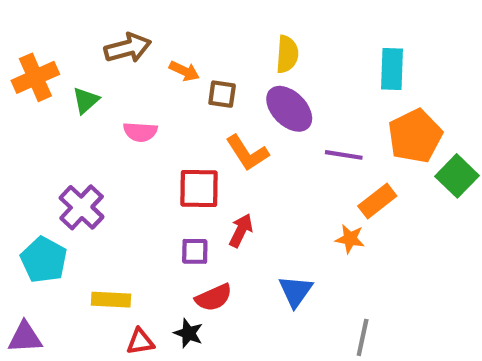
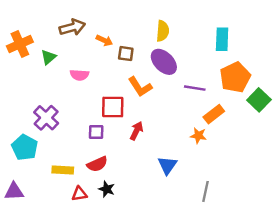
purple square: (195, 251) -> (96, 132), moved
red semicircle: (214, 298) -> (97, 164), moved

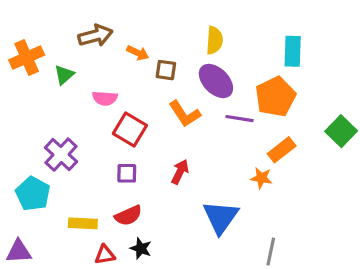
orange pentagon: (235, 77) -> (275, 97), moved
purple line: (195, 88) -> (239, 119), moved
red square: (113, 107) -> (130, 130), moved, turned 30
blue triangle: (167, 165) -> (221, 217), size x1.4

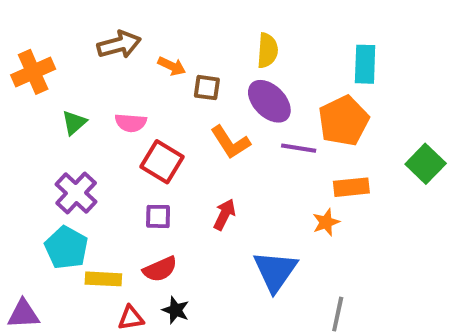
green triangle: (64, 75) -> (74, 123), moved
orange rectangle: (282, 150) -> (351, 187), turned 32
orange star: (261, 178) -> (326, 222), turned -30
cyan pentagon: (33, 194) -> (66, 248), moved

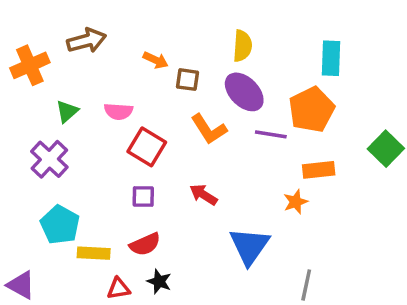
brown arrow: (119, 45) -> (87, 41), moved
purple cross: (76, 193) -> (49, 159), moved
red arrow: (224, 214) -> (203, 195), turned -84
purple triangle: (23, 314) -> (21, 285), turned 32

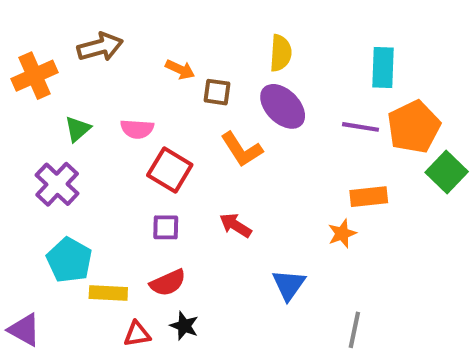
orange pentagon: (312, 110) -> (414, 127), moved
purple line: (271, 134) -> (361, 127), moved
blue triangle: (250, 246) -> (289, 285), size x0.7

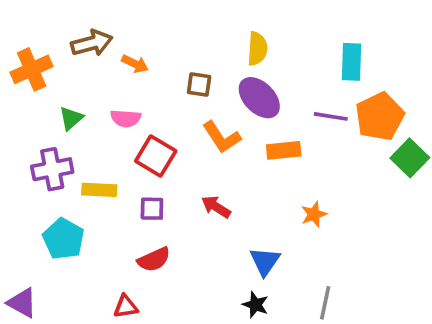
orange arrow: (180, 70) -> (135, 64), moved
purple cross: (57, 184) -> (52, 169), turned 36
orange rectangle: (369, 197) -> (284, 150), moved
yellow rectangle: (108, 293) -> (99, 190), moved
black star: (184, 326) -> (255, 305), moved

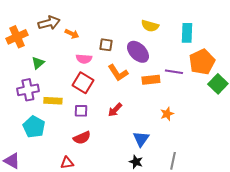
yellow semicircle: (257, 49) -> (150, 26), moved, turned 102
purple line: (331, 116) -> (174, 72), moved
pink semicircle: (126, 118) -> (84, 59), moved
red arrow: (216, 207) -> (115, 110), turned -77

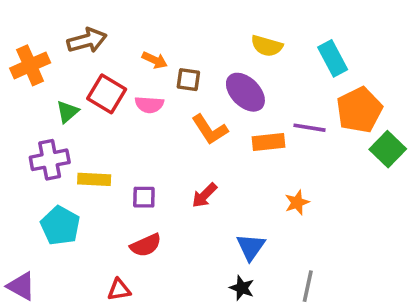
cyan rectangle: (187, 33) -> (333, 58), turned -30
orange arrow: (72, 34) -> (155, 60), moved
red square: (83, 83) -> (107, 94), moved

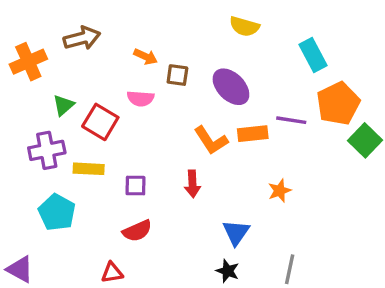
yellow semicircle: (267, 46) -> (244, 26), moved
red square: (107, 94) -> (100, 122), moved
orange L-shape: (210, 130) -> (211, 140), moved
red arrow: (204, 195) -> (192, 184), turned -48

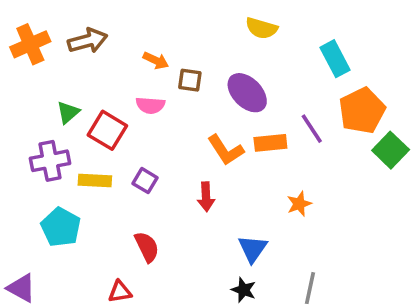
orange cross: (28, 62) -> (30, 44), moved
purple line: (291, 120) -> (312, 129), turned 48
purple square: (136, 186) -> (145, 181), moved, turned 30
red semicircle: (137, 231) -> (147, 247), turned -92

